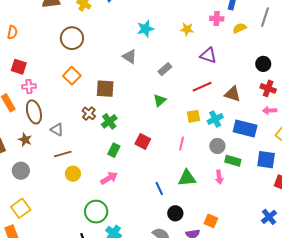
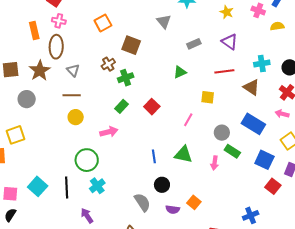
purple triangle: (208, 55) -> (230, 42), moved
cyan cross: (215, 119) -> (262, 63), moved
brown star: (25, 140) -> (40, 71), size x1.5

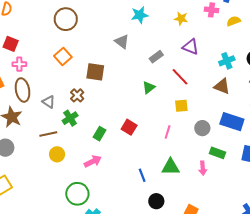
gray triangle: (73, 70) -> (49, 102), moved
red line: (224, 71) -> (180, 77), moved, turned 66
green cross: (126, 78) -> (70, 118), moved
gray circle: (222, 133) -> (202, 128), moved

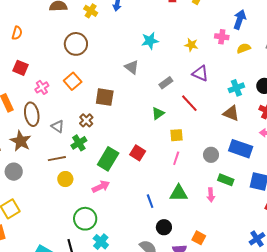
pink cross: (19, 64) -> (42, 87), moved, turned -32
yellow square: (181, 106) -> (177, 135), moved
green rectangle: (99, 134) -> (108, 159), size x1.6

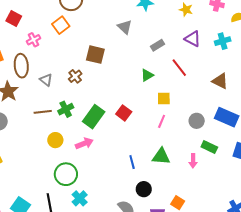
orange square: (73, 81) -> (61, 25), moved
cyan cross: (236, 88) -> (223, 41), moved
green cross: (79, 143) -> (66, 109), moved
yellow circle: (65, 179) -> (55, 140), moved

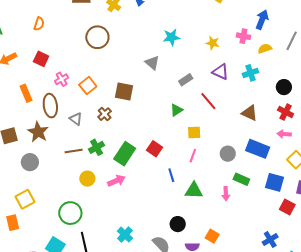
orange square: (61, 25) -> (88, 86), moved
blue line: (132, 162) -> (171, 175), moved
green circle: (66, 174) -> (70, 213), moved
cyan cross: (80, 198) -> (125, 235), moved

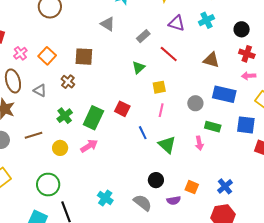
brown line: (74, 151) -> (34, 135), moved
green triangle: (194, 191) -> (167, 145), turned 48
blue cross: (270, 239) -> (225, 186), moved

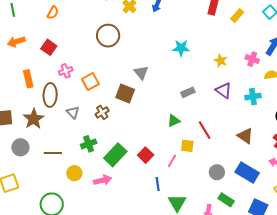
gray triangle: (108, 24) -> (141, 73), moved
red line: (169, 54) -> (205, 130), moved
pink line: (161, 110) -> (172, 161), moved

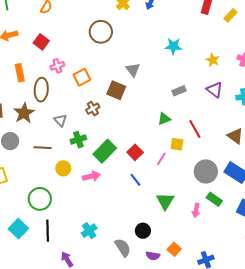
gray triangle: (73, 112) -> (60, 120), moved
gray circle: (217, 172) -> (206, 171), size x1.5
blue line: (158, 184) -> (135, 180), moved, turned -32

